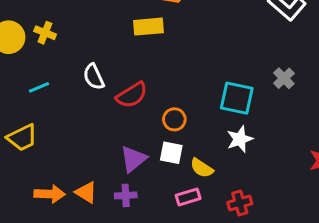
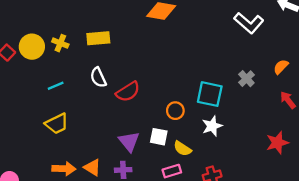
yellow rectangle: (149, 27) -> (98, 38), moved
orange circle: (174, 119) -> (175, 111), moved
yellow trapezoid: (22, 138) -> (57, 124), moved
purple triangle: (133, 159) -> (129, 141), turned -30

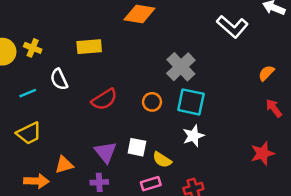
yellow rectangle: (98, 38) -> (89, 47), moved
white semicircle: (98, 77) -> (59, 79), moved
gray cross: (246, 79) -> (181, 67), moved, size x1.6
orange circle: (175, 111) -> (152, 102), moved
orange triangle: (92, 168) -> (64, 165), moved, turned -48

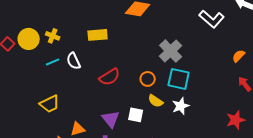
cyan line: (28, 93) -> (53, 62), moved
yellow semicircle: (162, 160) -> (156, 101), moved

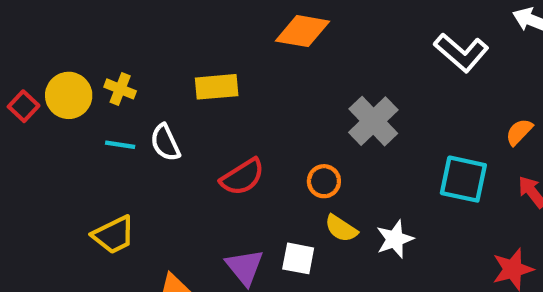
cyan line: (53, 62) -> (120, 145), turned 32
cyan square: (179, 79) -> (463, 179), moved

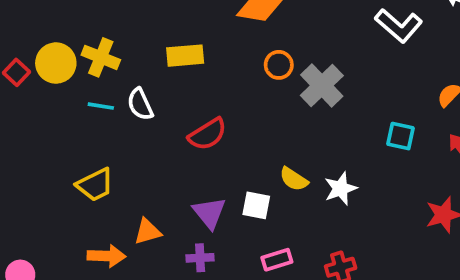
yellow cross: (120, 89) -> (101, 57), size x1.4
cyan square: (463, 179) -> (400, 136), size x0.7
orange circle: (324, 181) -> (279, 65), moved

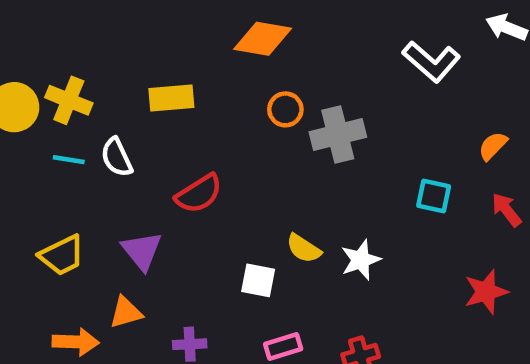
gray cross: (322, 85) -> (338, 134), turned 30
purple triangle: (209, 213) -> (142, 251), moved

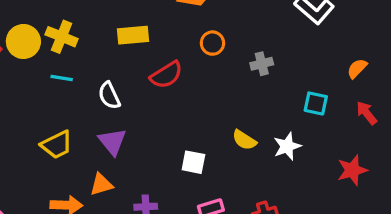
gray cross: (338, 134) -> (262, 64), moved, size x0.6
white semicircle: (117, 157) -> (109, 95), moved
red semicircle: (199, 194) -> (166, 75), moved
yellow semicircle: (304, 248) -> (244, 140), moved
white star: (361, 260) -> (287, 146), moved

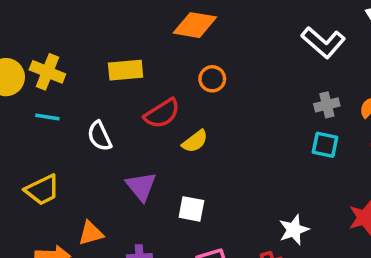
gray cross: (262, 64) -> (327, 105), moved
yellow semicircle: (244, 140) -> (195, 141), moved, turned -70
purple triangle: (112, 142) -> (141, 186), moved
white star: (287, 146) -> (294, 230), moved

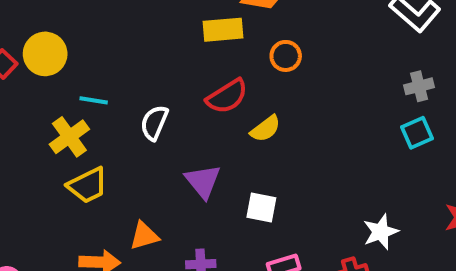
yellow rectangle: (126, 70) -> (223, 30), moved
yellow cross: (47, 72) -> (69, 137), moved, turned 32
white semicircle: (99, 136) -> (154, 123), turned 48
cyan square: (325, 145) -> (417, 133), turned -36

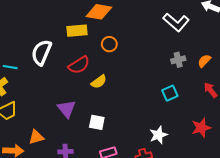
white semicircle: (154, 123) -> (41, 52), moved, size x1.4
cyan square: (417, 133) -> (170, 93), moved

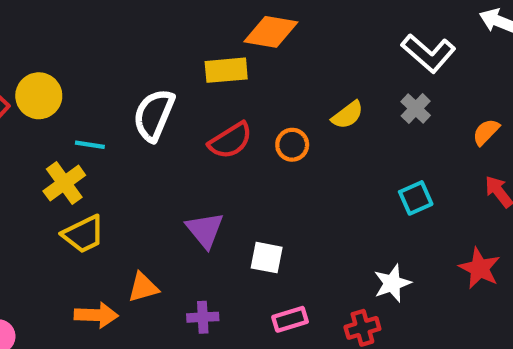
orange circle: (109, 44) -> (292, 145), moved
gray cross: (178, 60) -> (416, 109), moved, turned -32
yellow semicircle: (99, 82) -> (348, 115), moved
red star: (201, 128) -> (480, 268), turned -30

